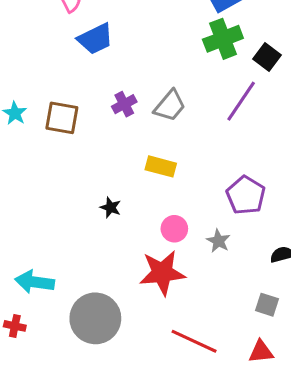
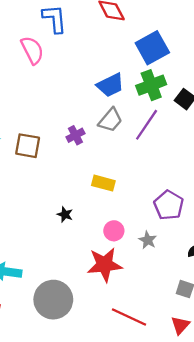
blue trapezoid: (95, 39) -> (110, 85), moved
purple line: (241, 101) -> (147, 125), moved
gray trapezoid: (170, 106) -> (110, 120), moved
red triangle: (261, 352) -> (180, 325), turned -42

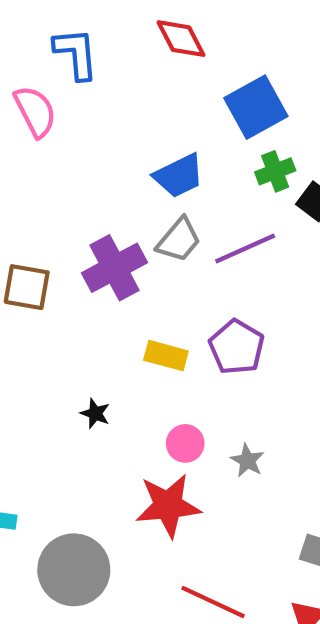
green cross: (151, 85) -> (275, 171), moved, size x0.7
purple line: (147, 125) -> (245, 249), turned 32
purple cross: (75, 135) -> (115, 268), size x1.8
purple pentagon: (169, 205) -> (237, 347), moved

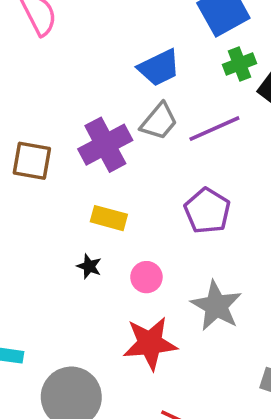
yellow rectangle: (166, 356) -> (109, 218), moved
pink circle: (185, 443) -> (146, 277), moved
gray star: (247, 461) -> (216, 306), size x1.8

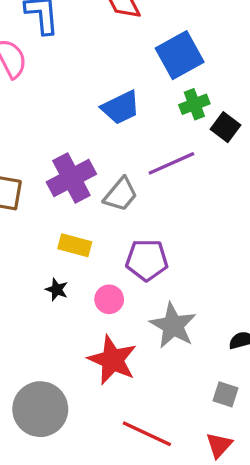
gray trapezoid: (159, 121) -> (121, 194), moved
purple pentagon: (207, 211) -> (147, 260), moved, turned -30
red star: (150, 343) -> (112, 360), turned 30

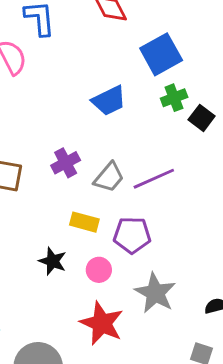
purple line: (171, 163) -> (154, 179), moved
purple cross: (71, 178) -> (66, 163), size x0.7
yellow rectangle: (75, 245) -> (84, 222), moved
black star: (57, 289) -> (53, 261), size x1.4

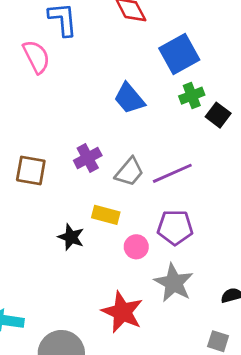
blue trapezoid: (109, 101) -> (129, 98), turned 76
purple pentagon: (132, 235) -> (175, 227), moved
black star: (53, 261) -> (71, 237), moved
pink circle: (99, 270) -> (136, 247), moved

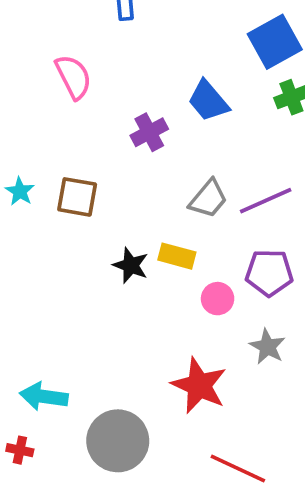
pink semicircle: (36, 57) -> (73, 77), moved
purple cross: (88, 158) -> (149, 132), moved
black star: (71, 237) -> (131, 265), moved
gray star: (174, 283) -> (267, 347), size x0.7

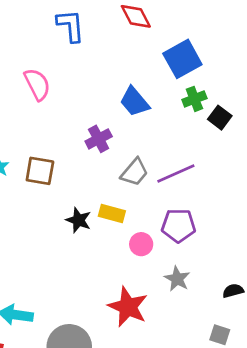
purple cross: (149, 132) -> (99, 139), moved

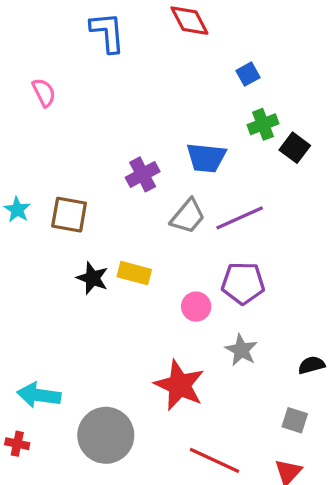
blue square: (182, 59) -> (248, 74), size x0.5
pink semicircle: (37, 84) -> (44, 92), moved, size x0.7
blue trapezoid: (135, 102) -> (206, 158), moved, turned -44
yellow rectangle: (112, 214) -> (134, 273), moved
black star: (79, 220) -> (92, 278), moved

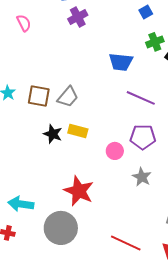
purple cross: (143, 174) -> (78, 17), moved
gray trapezoid: (188, 216) -> (68, 97), moved
purple line: (240, 218) -> (141, 98), turned 48
red star: (179, 385) -> (79, 191), moved

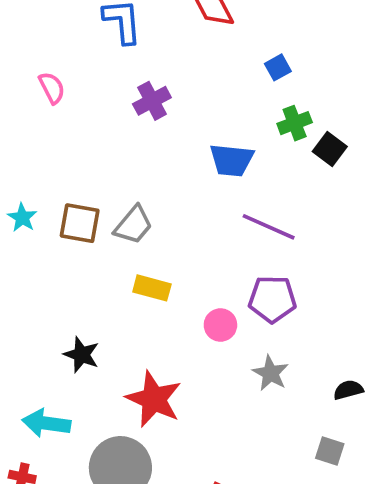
purple cross: (78, 17) -> (152, 101), moved
black star: (53, 134) -> (82, 355), moved

